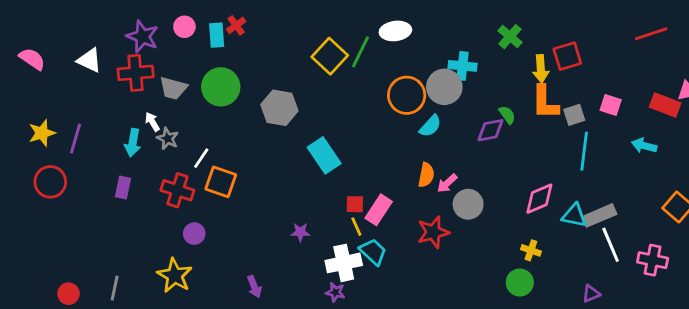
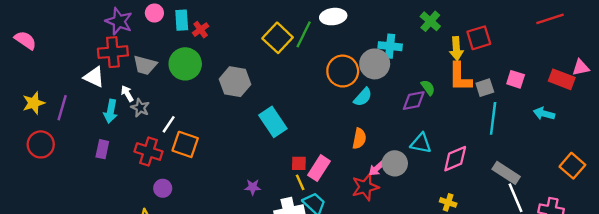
red cross: (236, 25) -> (201, 30), moved
white triangle: (89, 60) -> (94, 77), moved
pink arrow: (447, 183) -> (377, 168), moved
cyan triangle: (574, 215) -> (421, 143), moved
gray rectangle: (599, 215) -> (506, 173), turned 56

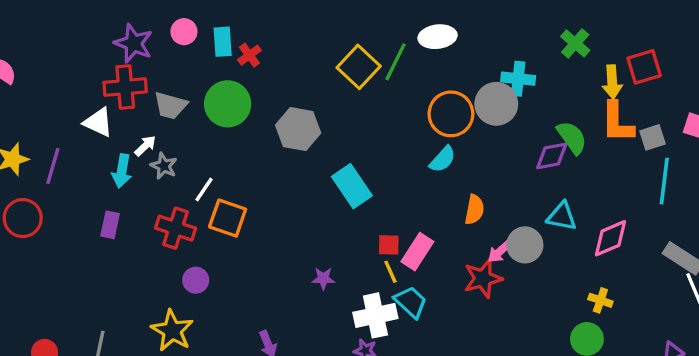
green semicircle: (428, 88) -> (572, 137), size x1.5
white arrow: (127, 94) -> (145, 146), turned 77
cyan semicircle: (363, 97) -> (443, 159), moved

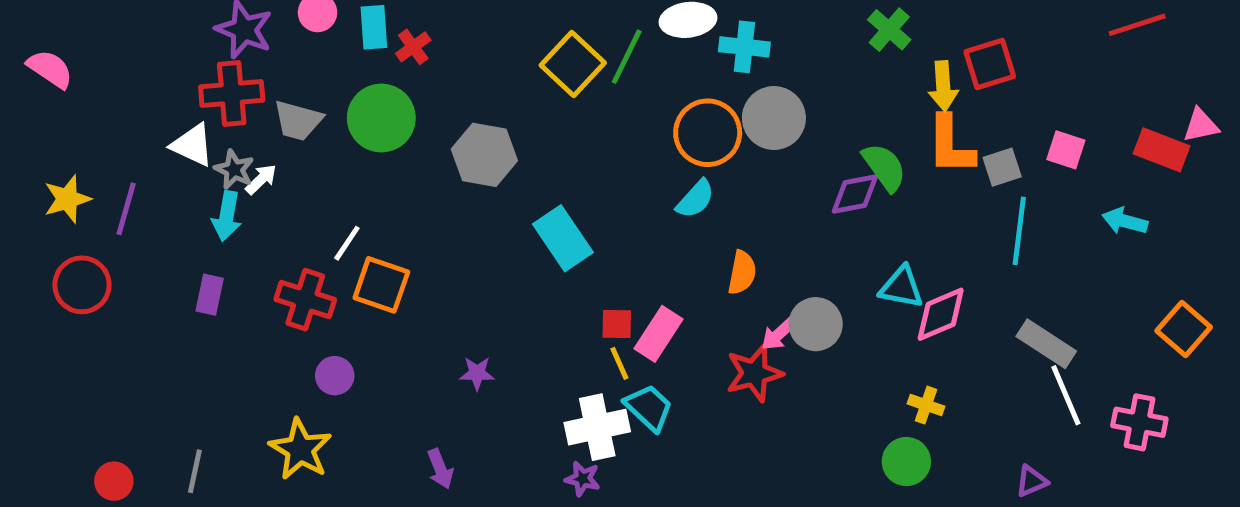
cyan cross: (518, 79) -> (744, 47), moved
gray star: (164, 166) -> (234, 170), moved
cyan triangle: (562, 216) -> (901, 287), moved
purple star: (323, 278) -> (477, 373), moved

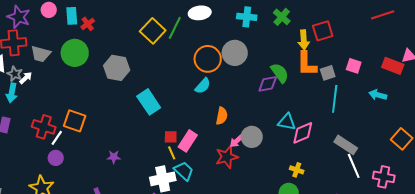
cyan cross: (744, 47) -> (247, 17), moved
white line: (347, 243) -> (57, 138), moved

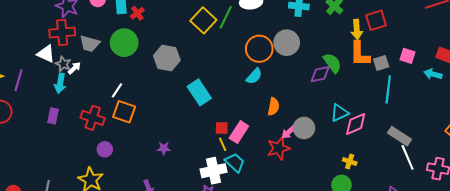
cyan arrow: (378, 95) -> (433, 74), moved
cyan triangle: (287, 122) -> (339, 113), turned -36
white line: (57, 138) -> (117, 90), moved

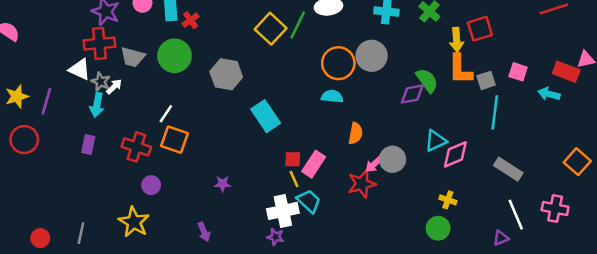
cyan semicircle: (254, 76) -> (332, 96), turned -126
white line: (408, 157) -> (516, 215), moved

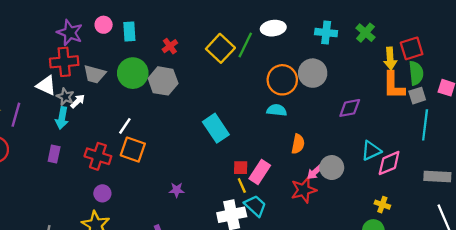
red cross: (191, 20) -> (170, 46), moved
gray hexagon: (226, 74) -> (163, 81), moved
green semicircle: (427, 80) -> (416, 73), moved, turned 30
gray rectangle: (508, 169) -> (437, 177), turned -30
purple circle: (151, 185) -> (102, 193), moved

